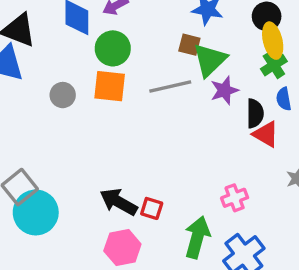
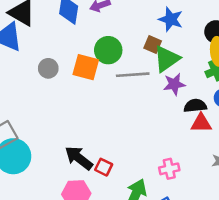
green circle: (113, 48) -> (108, 50), moved
black semicircle: (255, 113) -> (195, 106), turned -105
red triangle: (266, 134) -> (201, 123), turned -40

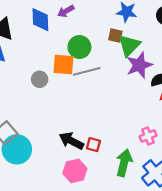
gray circle: (48, 68) -> (40, 79), moved
gray line: (133, 75) -> (87, 71), moved
purple star: (174, 84) -> (139, 65), size x1.4

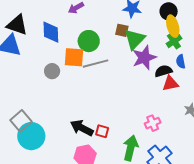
blue diamond: (40, 20) -> (51, 32), moved

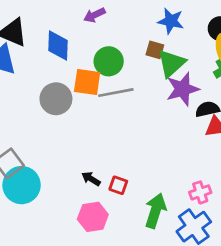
gray circle: (52, 71) -> (56, 99), size x1.5
pink cross: (153, 123) -> (200, 192), moved
black arrow: (82, 128) -> (91, 179), size x0.6

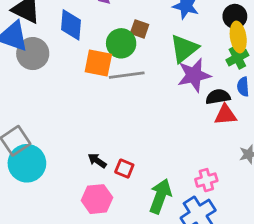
brown square: (155, 50) -> (140, 29), moved
gray circle: (56, 99) -> (33, 54), moved

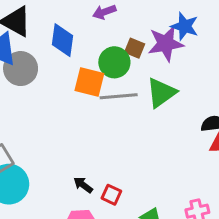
green triangle: (184, 49) -> (161, 93), moved
purple star: (194, 75) -> (166, 44), moved

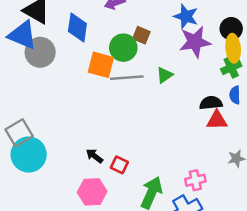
purple star: (166, 44) -> (195, 42), moved
green triangle: (161, 93) -> (165, 75), size x0.6

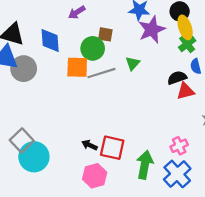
red square: (119, 165) -> (112, 148), size x1.6

